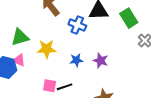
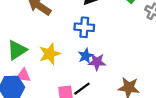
blue cross: (77, 25) -> (84, 27), moved
purple star: (101, 61) -> (97, 62), moved

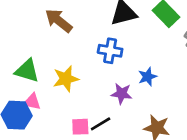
green triangle: (17, 50) -> (27, 71), turned 45
blue star: (86, 56) -> (148, 77), moved

